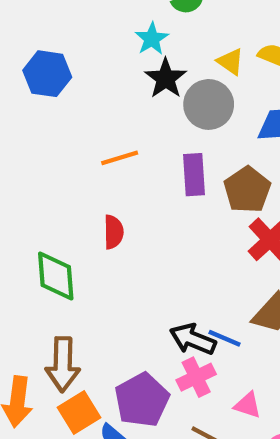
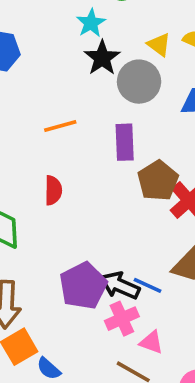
brown pentagon: (247, 190) -> (158, 181), moved
purple pentagon: (142, 400) -> (83, 286), moved
pink triangle: (248, 405) -> (151, 342), moved

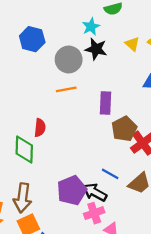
black star: (102, 58) -> (96, 49), turned -30
gray circle: (139, 82) -> (69, 59), moved
red semicircle: (53, 190) -> (40, 128), moved
blue line: (147, 285) -> (110, 174), moved

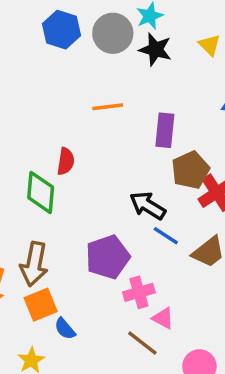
gray circle: (69, 59) -> (113, 33), moved
black arrow: (95, 192) -> (148, 206), moved

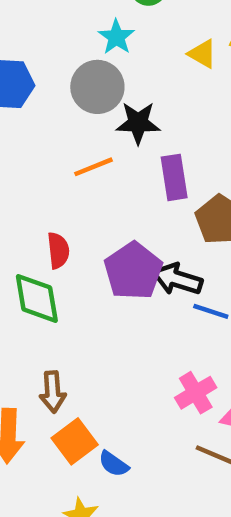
gray circle: (113, 33) -> (97, 87), moved
black star: (155, 50) -> (138, 123), moved
purple pentagon: (108, 257) -> (133, 271), moved
brown arrow: (34, 264) -> (53, 392), size x0.7

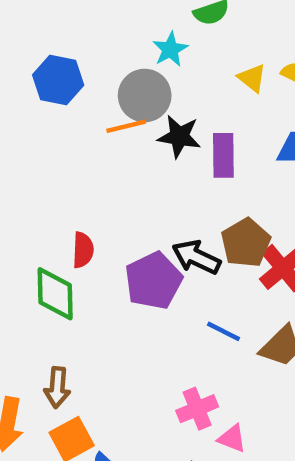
orange line: (93, 167) -> (126, 126), moved
purple rectangle: (174, 177) -> (223, 155), moved
black arrow: (177, 279) -> (196, 257), moved

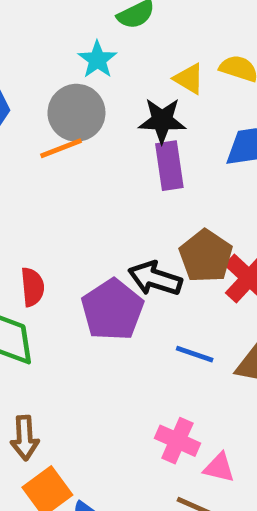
black star: (179, 136) -> (162, 120), moved
pink cross: (197, 409) -> (177, 441), turned -36

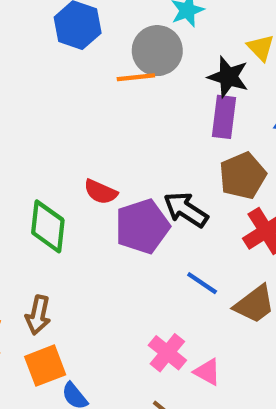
brown pentagon: (206, 256) -> (243, 176), moved
red semicircle: (32, 287) -> (101, 192), moved, turned 104
pink triangle: (219, 468) -> (207, 372), moved

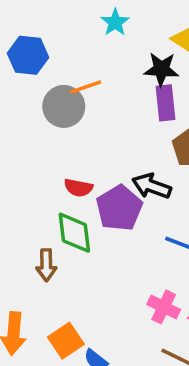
gray circle: (157, 51) -> (64, 106), moved
green diamond: (48, 226) -> (74, 233), moved
brown arrow: (38, 315) -> (46, 265), moved

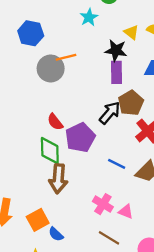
black arrow: (152, 186) -> (110, 113), moved, turned 105
red semicircle: (78, 188) -> (55, 122), turned 36
brown arrow: (46, 265) -> (58, 179), moved, size x1.4

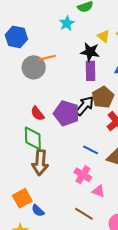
purple pentagon: (80, 138) -> (66, 113), moved, turned -30
pink cross: (103, 204) -> (83, 175), moved

